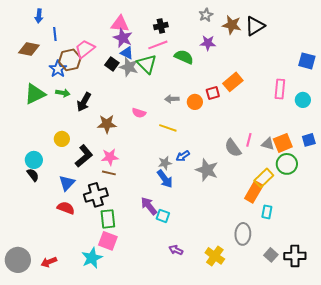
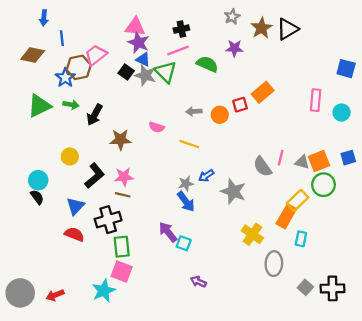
brown star: (232, 25) -> (261, 28), turned 30
yellow cross: (215, 256) -> (252, 234), moved

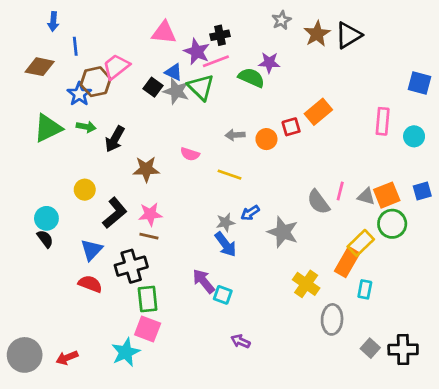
purple star: (139, 43) -> (197, 52), moved
purple star: (234, 48) -> (269, 63), moved

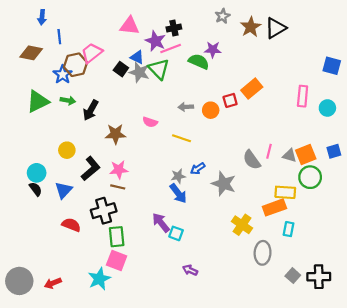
yellow rectangle: (361, 243) -> (285, 192), turned 48
blue triangle: (92, 250) -> (64, 190), moved
orange rectangle: (347, 262) -> (274, 207), turned 40

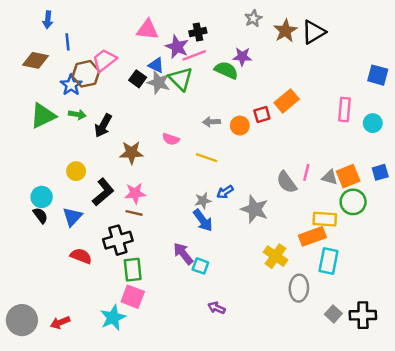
cyan rectangle: (288, 229) -> (328, 261), size x1.5

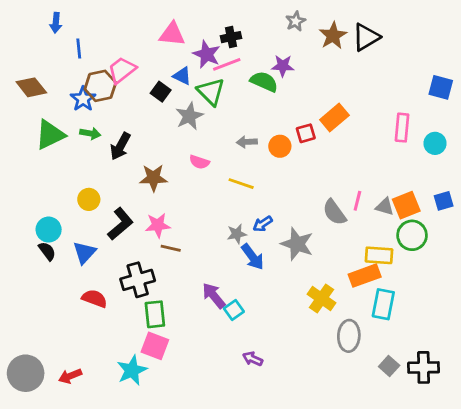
brown diamond: (35, 60) -> (31, 87), moved, turned 40
gray star: (159, 82) -> (189, 116), moved, turned 30
brown line: (134, 213) -> (171, 248), moved
blue arrow: (203, 220) -> (253, 257), moved
cyan square: (200, 266) -> (234, 310), turned 35

